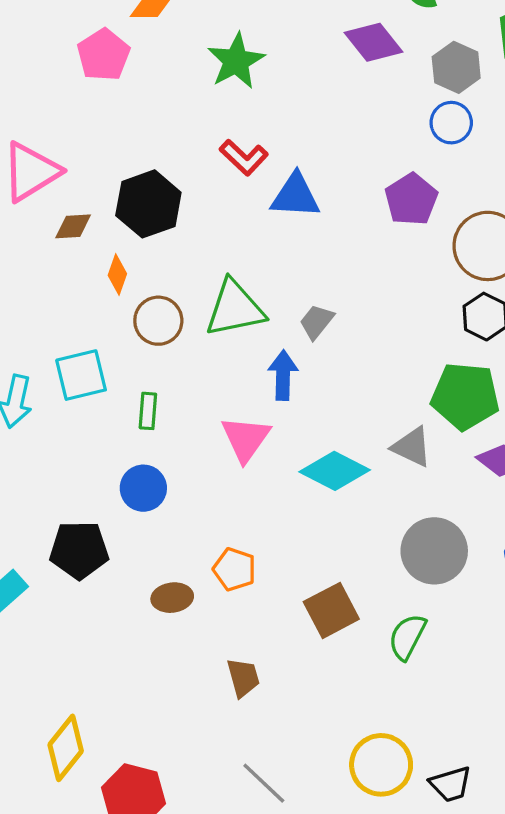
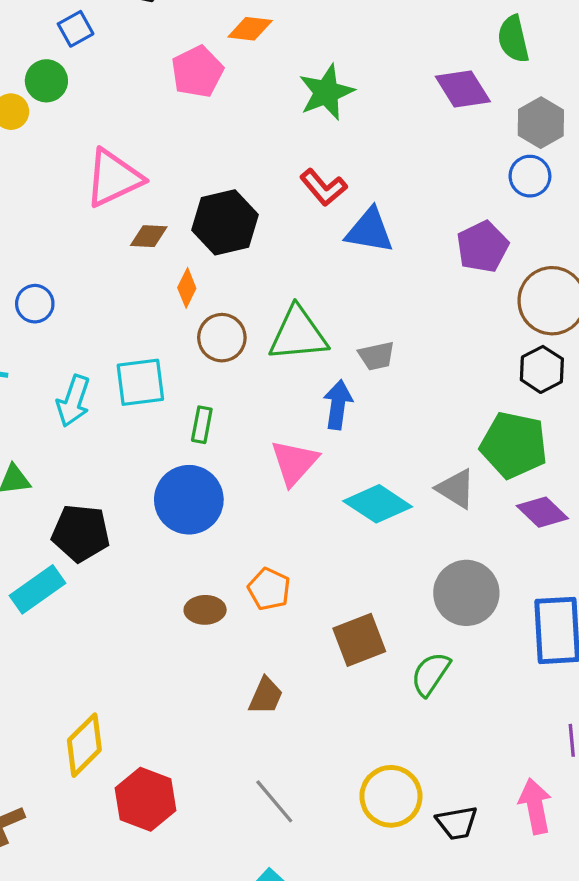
gray trapezoid: (317, 322) -> (376, 356), turned -147
blue circle: (143, 488) -> (189, 500), size x1.5
black pentagon: (79, 550) -> (81, 533), moved
brown trapezoid: (243, 678) -> (266, 696), turned 33

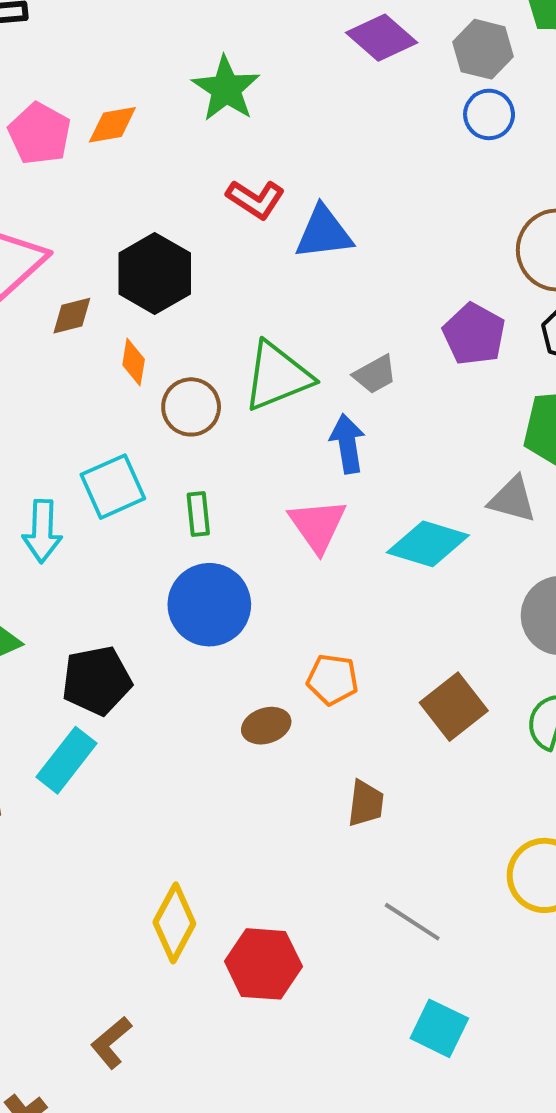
orange diamond: (250, 29) -> (112, 125), moved
pink pentagon: (197, 72) -> (40, 134), moved
purple pentagon: (483, 247) -> (474, 334), moved

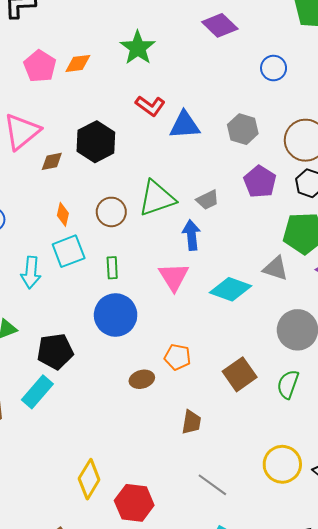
gray hexagon: (483, 49) -> (243, 129), moved
orange diamond: (134, 362) -> (63, 214), moved

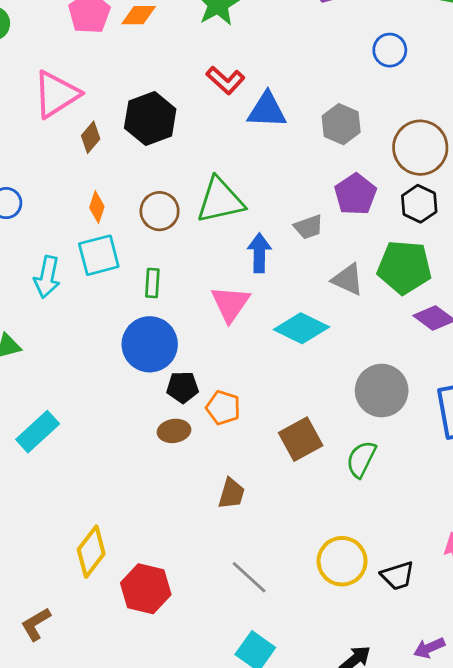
brown diamond: (52, 161) -> (91, 137), turned -45
gray trapezoid: (208, 200) -> (309, 227), moved
gray triangle: (276, 268) -> (348, 279), moved
black pentagon: (55, 351) -> (183, 387), moved, size x0.7

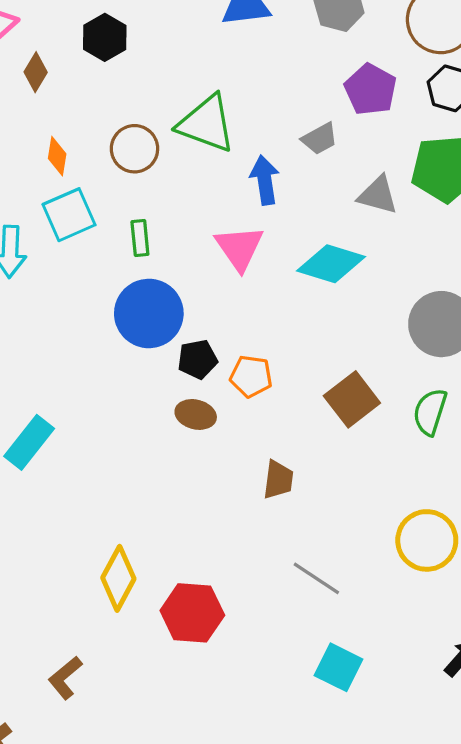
black hexagon: (150, 118) -> (105, 37), size x0.7
green triangle: (220, 200) -> (206, 124), turned 42
brown ellipse: (174, 431) -> (196, 414), turned 32

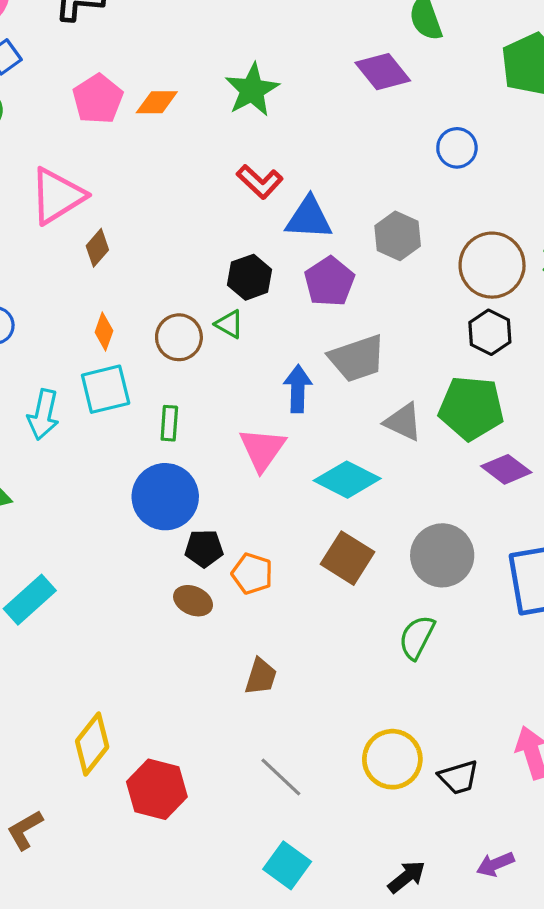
black hexagon: (105, 37) -> (250, 277), moved
purple pentagon: (370, 89) -> (329, 282), moved
green triangle: (206, 124) -> (229, 324), moved, size x0.5
gray trapezoid: (320, 139) -> (357, 358), size x1.6
brown square: (352, 399) -> (348, 558), moved, turned -30

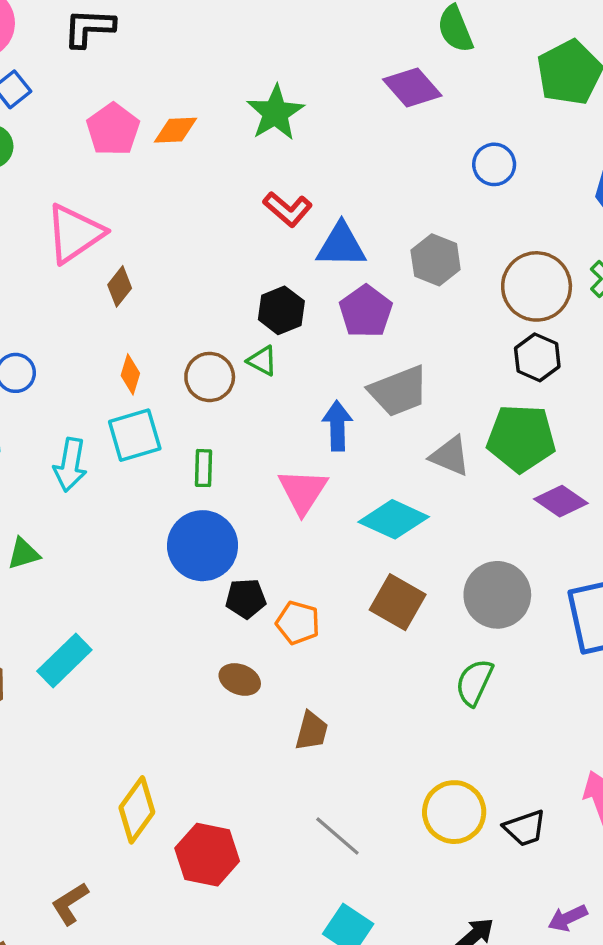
brown ellipse: (193, 601) -> (240, 679), moved

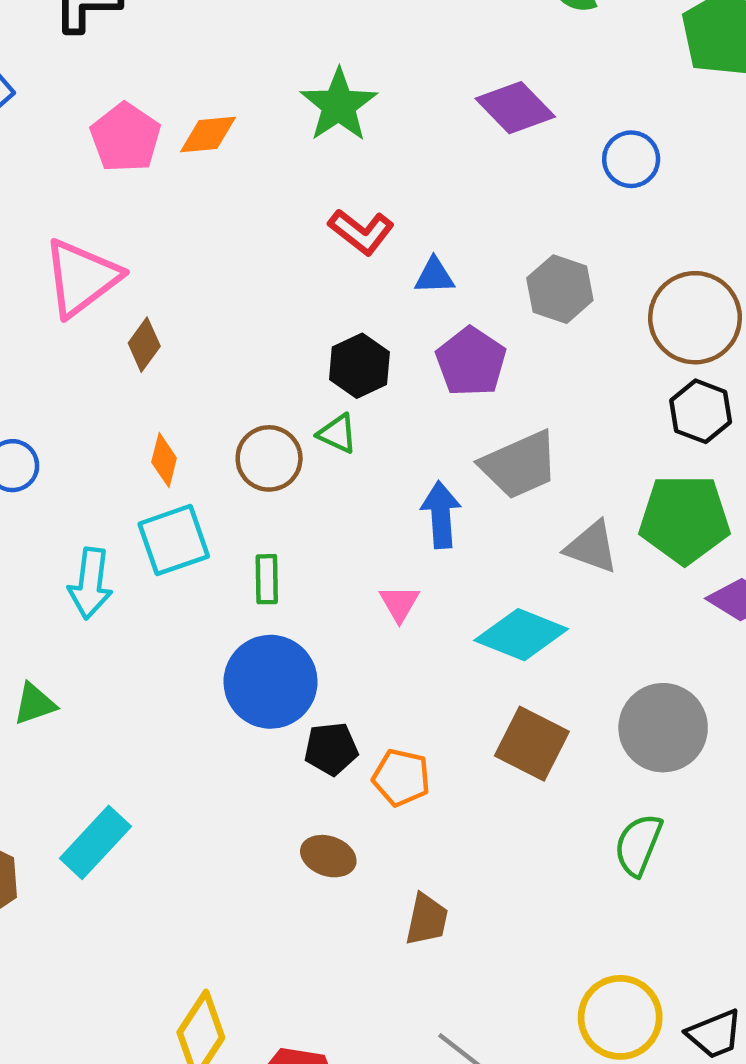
purple diamond: (412, 87) -> (515, 108), moved
blue triangle: (341, 245) -> (434, 276), size x0.6
pink triangle: (303, 491) -> (399, 603), size x0.6

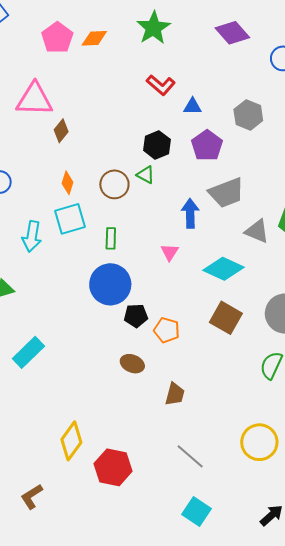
pink triangle: (81, 278) -> (35, 99), turned 36

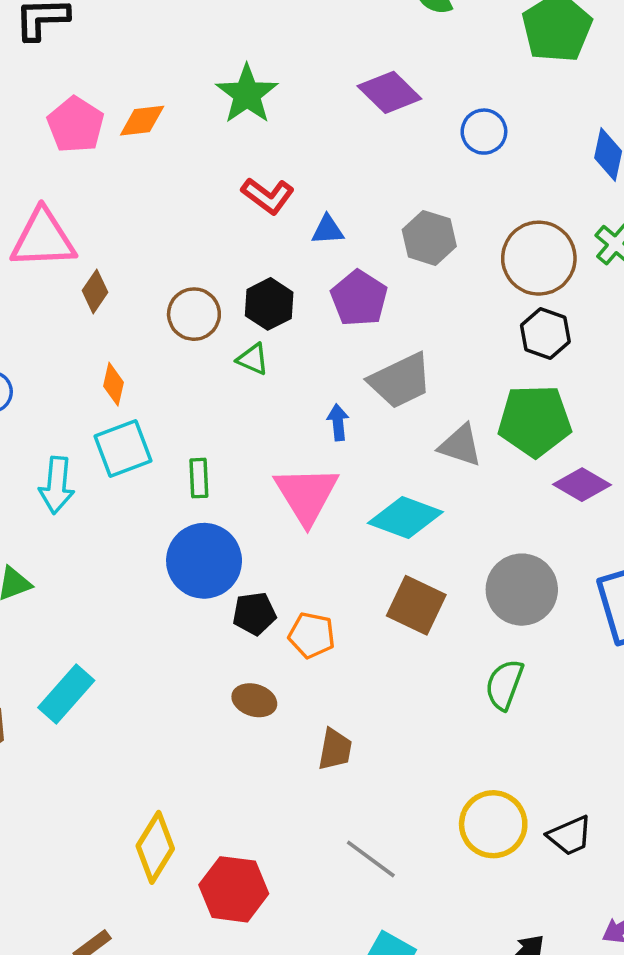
brown circle: (114, 184) -> (194, 314), moved
blue arrow: (190, 213) -> (338, 422), size x0.7
pink triangle: (170, 252) -> (306, 495), size x2.0

